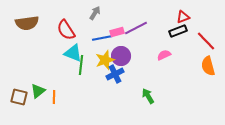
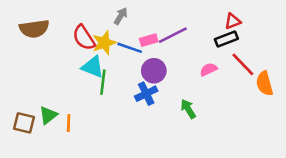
blue line: (102, 38) -> (130, 48), turned 30
red line: (206, 41) -> (243, 64), moved
yellow star: (105, 60) -> (104, 43), moved
green arrow: (148, 96) -> (188, 109), moved

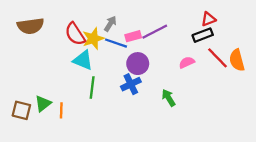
gray arrow: (121, 16) -> (110, 24), moved
green line: (103, 82) -> (92, 88), moved
orange semicircle: (265, 83) -> (237, 60), moved

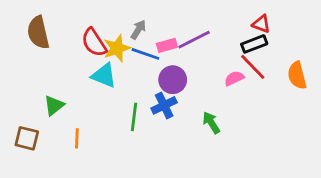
red triangle: (208, 19) -> (261, 24), turned 42
brown semicircle: (31, 26) -> (38, 33), turned 85
red line: (217, 58) -> (253, 67), moved
green line: (92, 88) -> (134, 117), moved
green triangle: (43, 103) -> (54, 105), moved

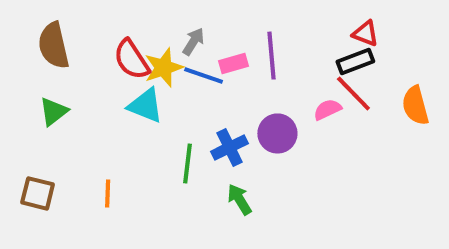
purple line: (194, 40) -> (271, 56), turned -68
purple circle: (173, 80) -> (277, 133), moved
green triangle: (54, 105) -> (54, 112), moved
green arrow: (211, 123) -> (239, 199), moved

